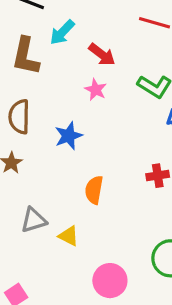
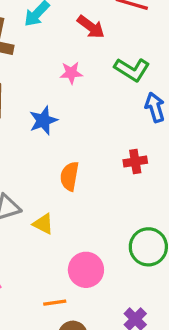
red arrow: (102, 55) -> (91, 27), moved
pink star: (96, 90) -> (71, 73), turned -30

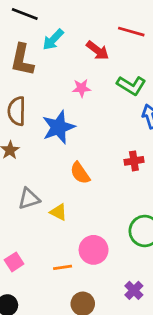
blue star: (43, 120) -> (58, 127), size x1.4
orange semicircle: (70, 176) -> (80, 173), turned -45
orange line: (55, 303) -> (63, 267), moved

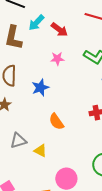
red arrow: (98, 50) -> (59, 30), moved
blue star: (58, 127) -> (40, 88), size x0.7

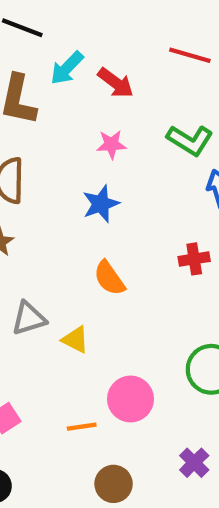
blue star: (40, 88) -> (101, 204), moved

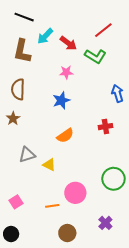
red line: (190, 55) -> (103, 30), turned -54
green L-shape: (190, 140) -> (95, 56), moved
orange semicircle: (109, 278) -> (65, 136), turned -90

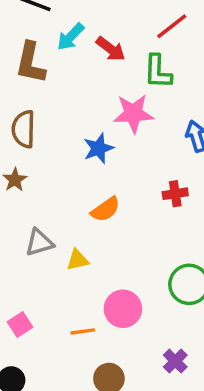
green L-shape: (95, 56) -> (158, 72), turned 60
pink star: (66, 72) -> (133, 113), moved, size x1.6
yellow triangle: (49, 165) -> (78, 260), turned -40

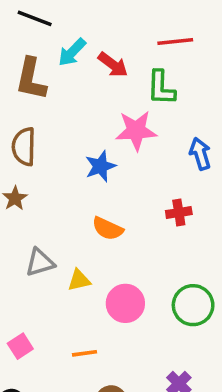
red line: (172, 26) -> (175, 42), turned 32
orange semicircle: (105, 209) -> (108, 229), turned 60
pink circle: (123, 309) -> (125, 303), moved

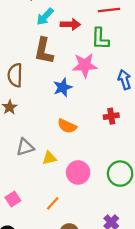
red arrow: (113, 65) -> (70, 24), turned -36
brown L-shape: (31, 79) -> (44, 51), moved
orange line: (84, 353) -> (53, 203), turned -40

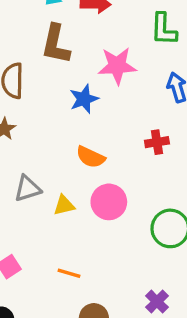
green L-shape: (100, 39) -> (164, 29), moved
pink circle: (78, 172) -> (109, 202), moved
orange line: (53, 203) -> (69, 273), turned 64

